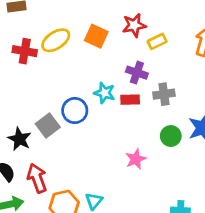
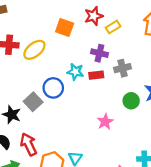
yellow ellipse: (56, 40) -> (34, 50), moved

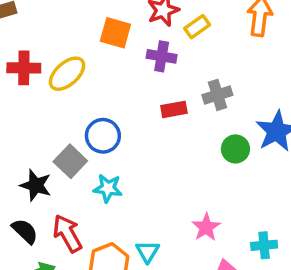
purple cross: (99, 53) -> (162, 56), moved
cyan star: (75, 72) -> (108, 188), moved
pink star: (105, 122) -> (206, 227), moved

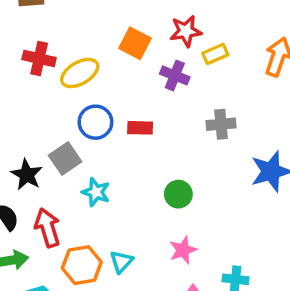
red rectangle: (174, 109) -> (140, 128), moved
blue circle: (103, 136) -> (95, 122), moved
green circle: (235, 149) -> (178, 194), moved

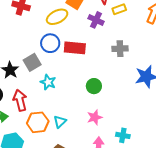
yellow ellipse: (80, 73) -> (57, 17), moved
red rectangle: (140, 128) -> (75, 48), size x1.5

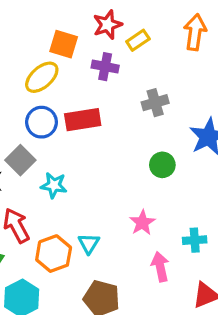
green circle: (94, 86) -> (162, 165), moved

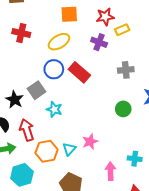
orange square: (64, 44) -> (69, 14), moved, turned -30
red rectangle: (83, 120) -> (79, 72), turned 40
pink star: (142, 223) -> (90, 142), moved

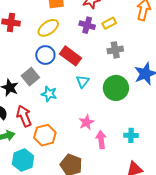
yellow rectangle: (122, 30) -> (109, 23), moved
green circle: (123, 109) -> (116, 88), size x1.6
cyan triangle: (69, 149) -> (83, 81), moved
pink arrow: (111, 171) -> (101, 140), moved

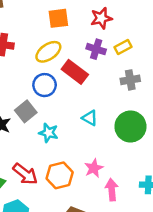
red rectangle: (70, 56) -> (75, 72), moved
cyan triangle: (83, 81) -> (90, 118), turned -40
red arrow: (24, 116) -> (25, 174), moved, turned 150
orange hexagon: (45, 135) -> (60, 175), moved

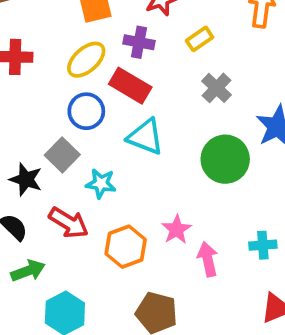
purple cross: (96, 49) -> (139, 42), moved
gray cross: (130, 80) -> (216, 88), turned -30
cyan triangle: (90, 118) -> (145, 137), moved, size x1.5
red arrow: (25, 174) -> (69, 223), moved

